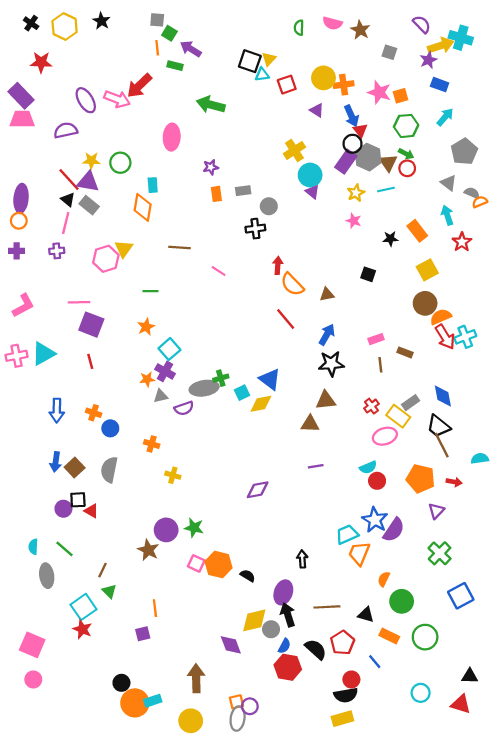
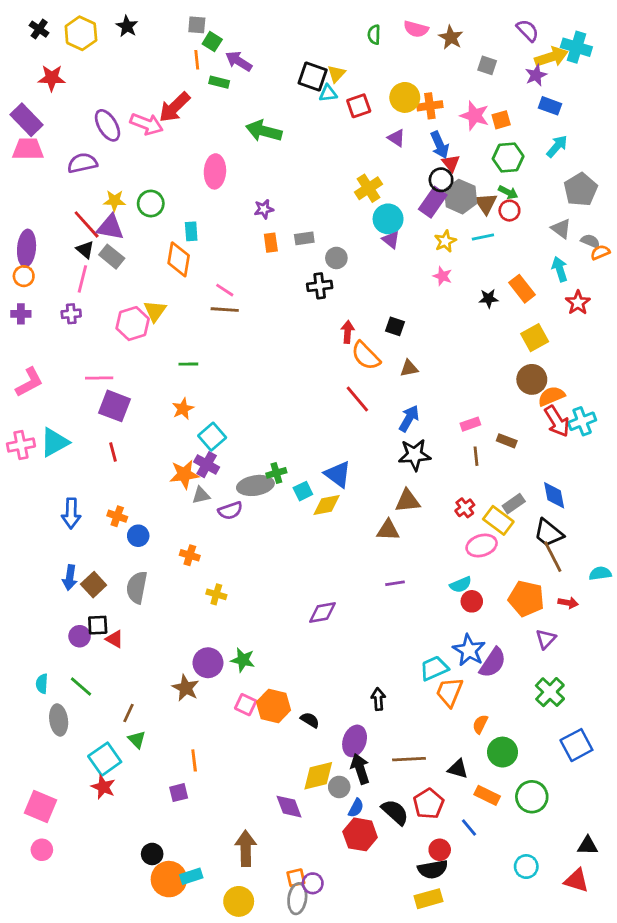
pink line: (219, 271) -> (225, 290), moved
black square: (368, 274) -> (395, 326), moved
orange star: (147, 379) -> (184, 474), size x1.5

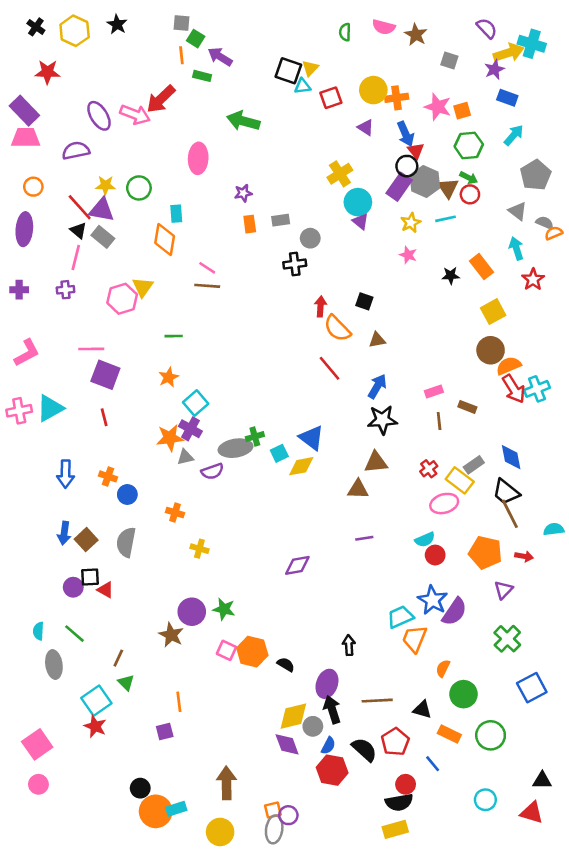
orange circle: (24, 276) -> (33, 187), moved
pink square: (40, 807) -> (37, 744), turned 32
purple diamond: (289, 807) -> (287, 744), moved

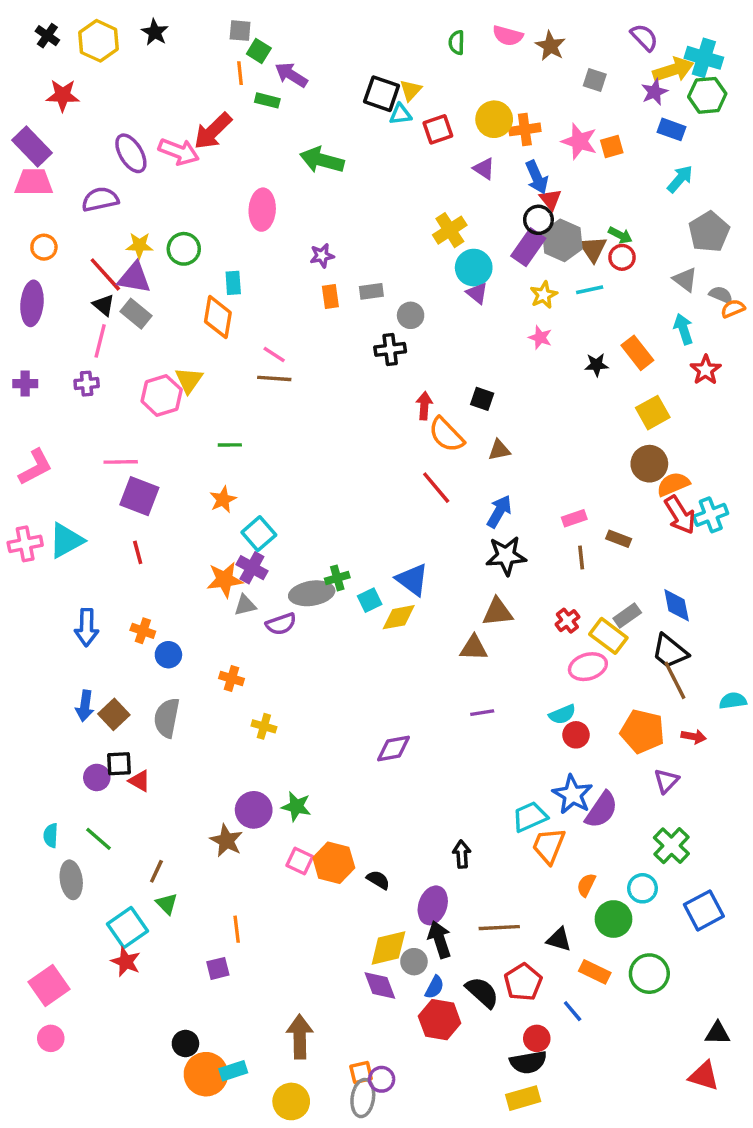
green hexagon: (469, 145) -> (707, 95), moved
cyan circle: (485, 800) -> (642, 888), moved

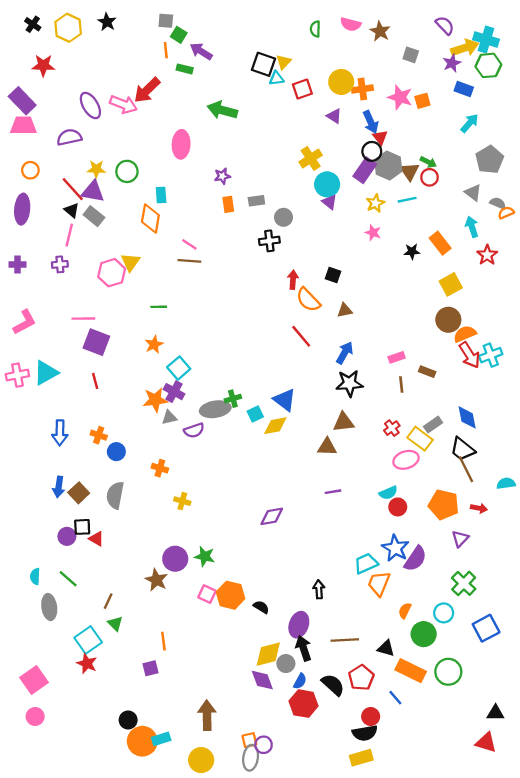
orange rectangle: (595, 972) -> (411, 671), size x1.4

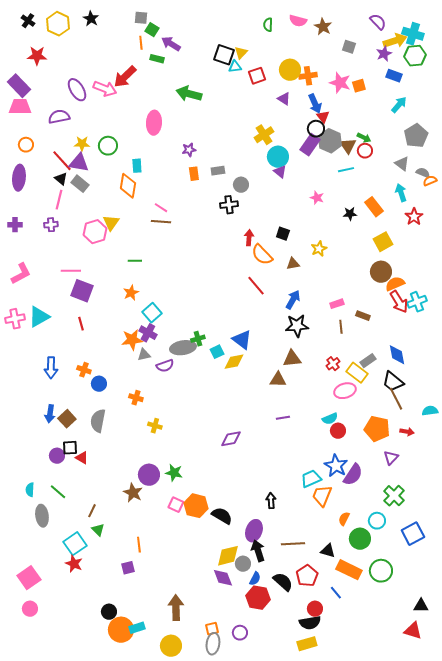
yellow star: (375, 203) -> (319, 249), moved
black semicircle: (261, 607) -> (222, 516), size x1.5
purple circle: (264, 745) -> (240, 633), moved

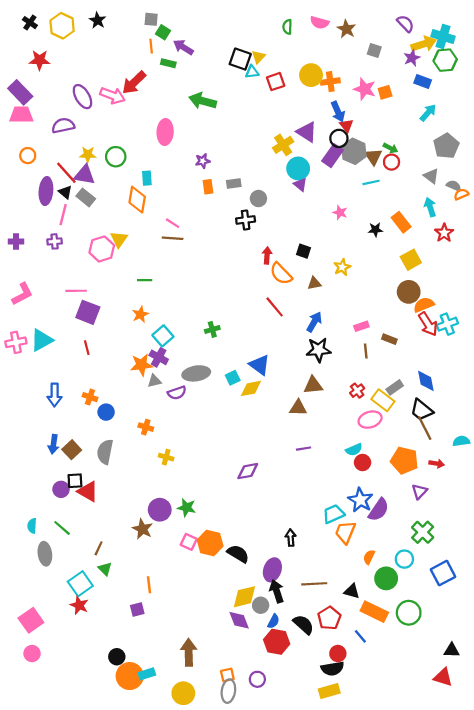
purple triangle: (284, 99) -> (307, 132), moved, size x1.5
purple ellipse: (19, 178) -> (46, 191), moved
green cross: (198, 339) -> (212, 329), moved
red triangle: (82, 458) -> (88, 491), size x1.5

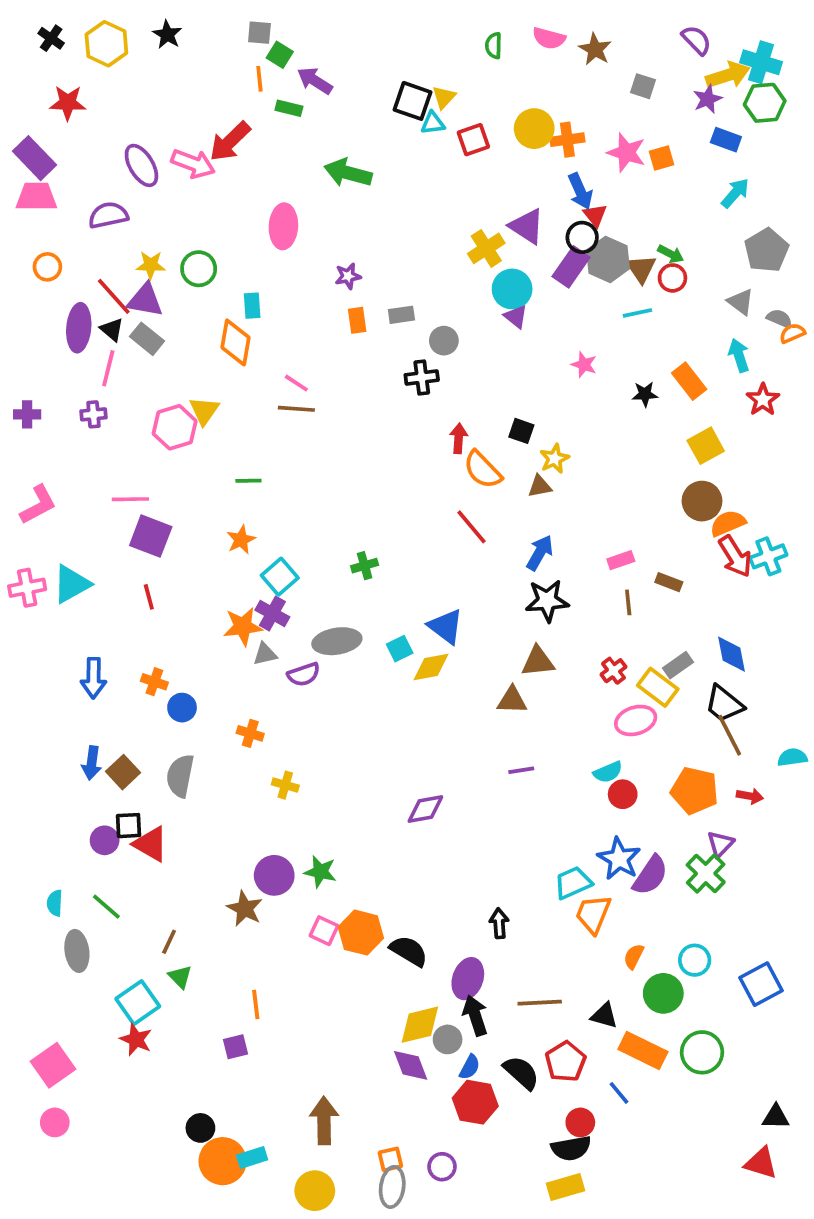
yellow star: (342, 267) -> (554, 459), moved
green cross: (423, 532) -> (706, 874), moved

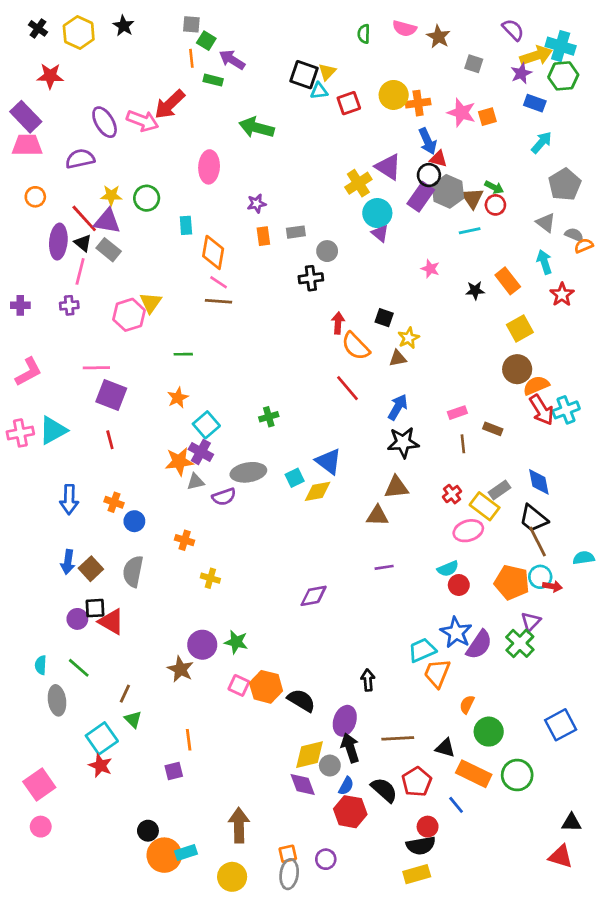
red triangle: (595, 215) -> (438, 159), turned -36
orange diamond: (235, 342) -> (213, 252), moved
cyan circle: (695, 960) -> (540, 577), moved

